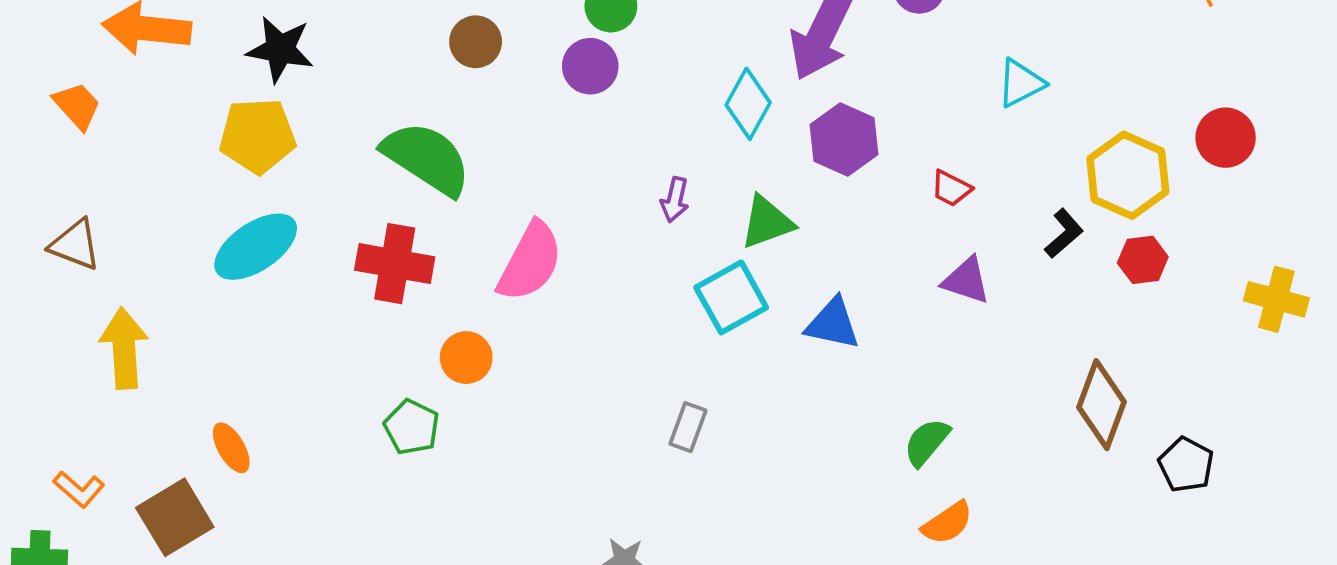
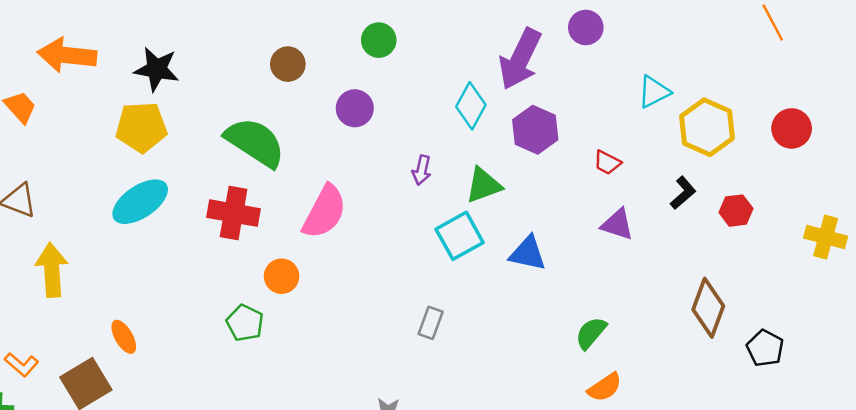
purple circle: (590, 66) -> (355, 108), moved
yellow hexagon: (1128, 175) -> (707, 127), moved

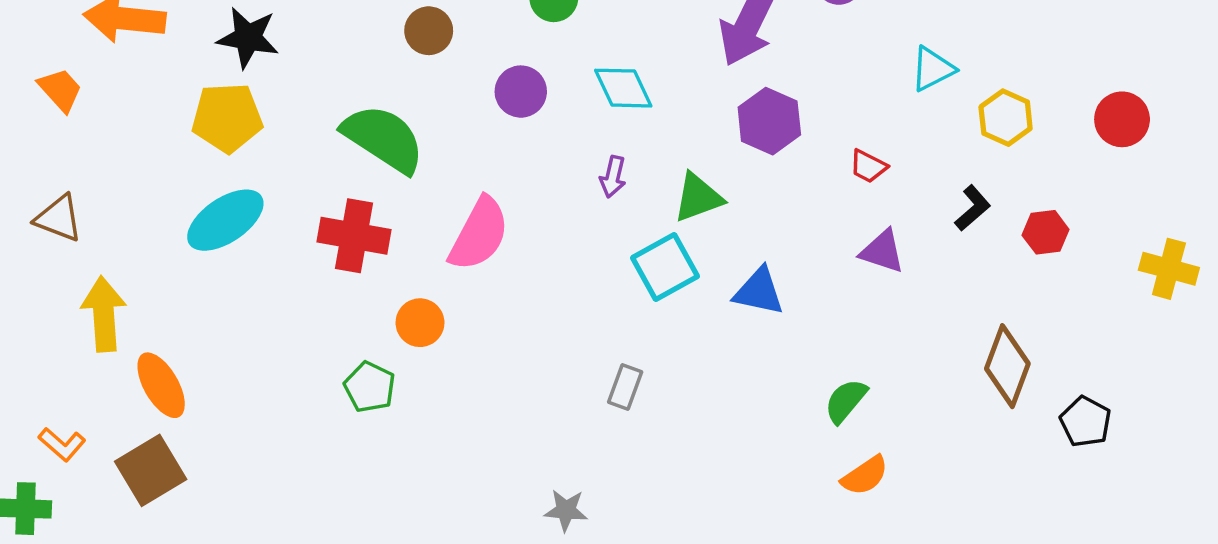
cyan diamond: (471, 106) -> (623, 88), moved, turned -54
yellow hexagon: (707, 127) -> (1006, 118), size x0.7
orange ellipse: (124, 337) -> (161, 385), moved, size x1.4

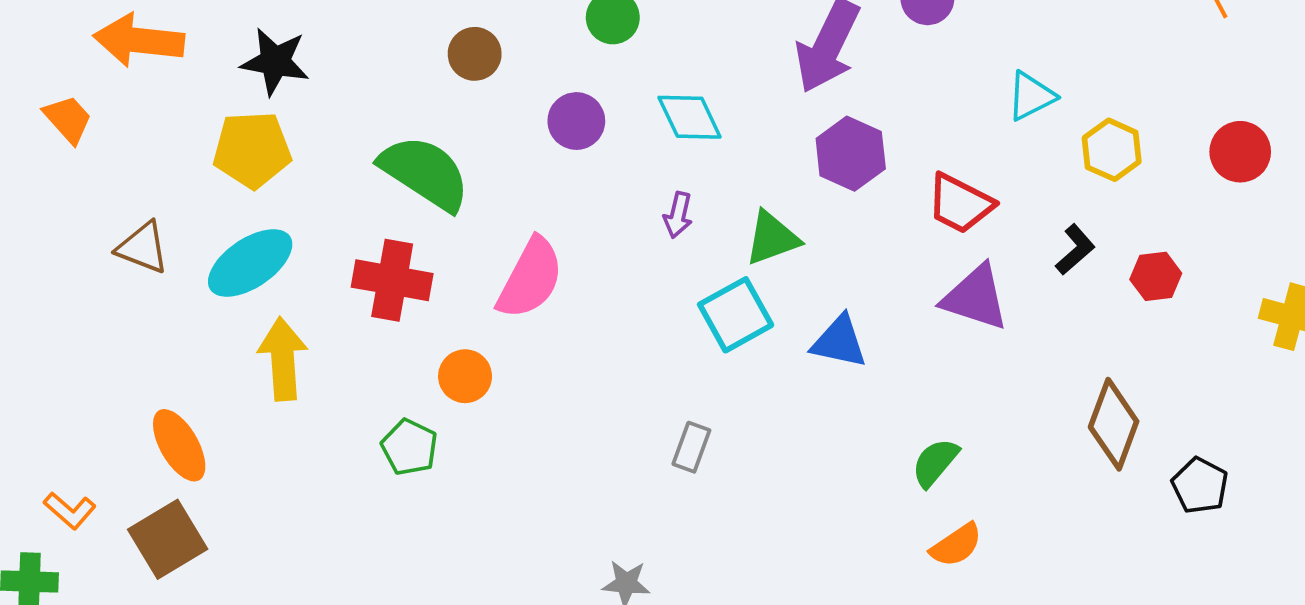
red trapezoid: (868, 166) -> (960, 204), size x1.6
brown triangle: (59, 218) -> (143, 248), moved
purple triangle: (882, 251) -> (975, 298), size x1.4
yellow arrow: (104, 314) -> (283, 359), moved

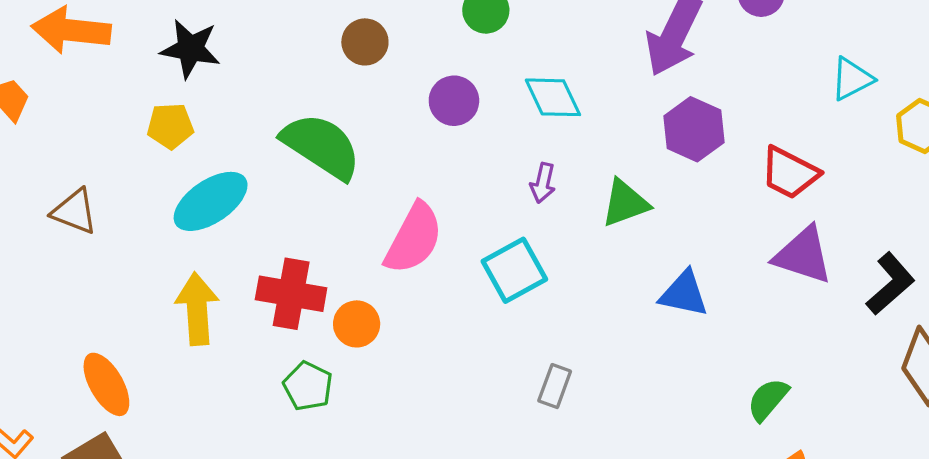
yellow pentagon: (252, 150) -> (170, 126), size x0.7
black L-shape: (1075, 250) -> (890, 284), moved, size x1.4
cyan ellipse: (250, 263) -> (211, 201), moved
red cross: (392, 280) -> (291, 294), moved
cyan square: (736, 315) -> (514, 270), moved

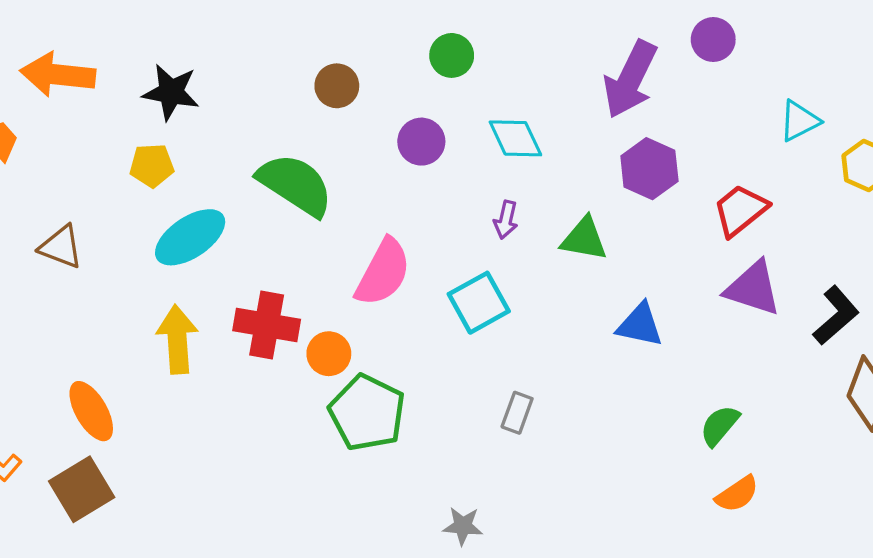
red trapezoid: (790, 173) -> (740, 210), turned 114
green triangle: (625, 203) -> (584, 239), turned 30
green pentagon: (308, 386) -> (367, 413), moved, size x1.6

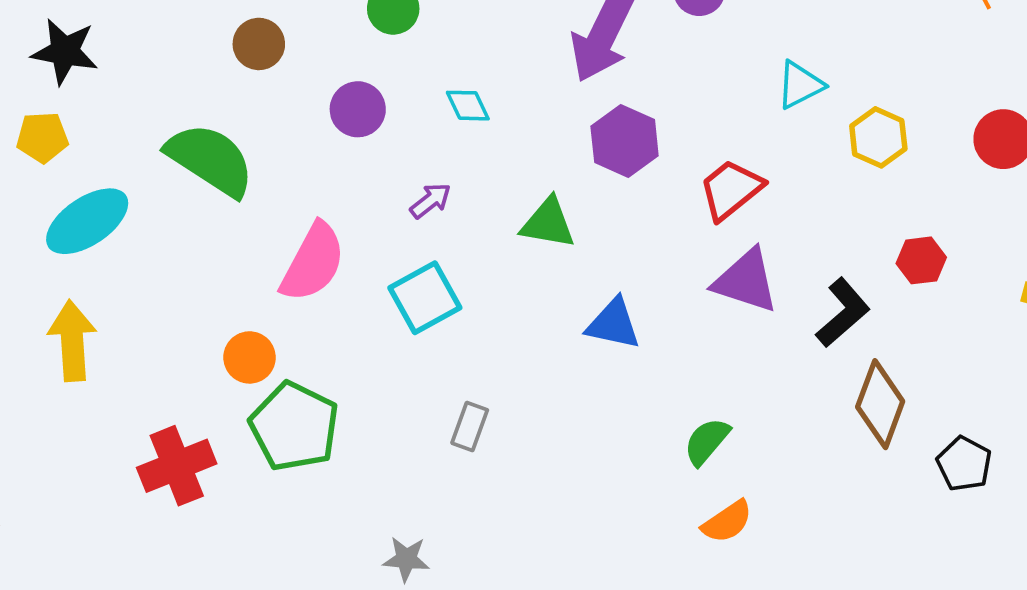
cyan diamond: (515, 138) -> (468, 106), size x0.7
purple arrow: (506, 220) -> (431, 201), moved, turned -141
red cross: (267, 325) -> (177, 466), moved, turned -32

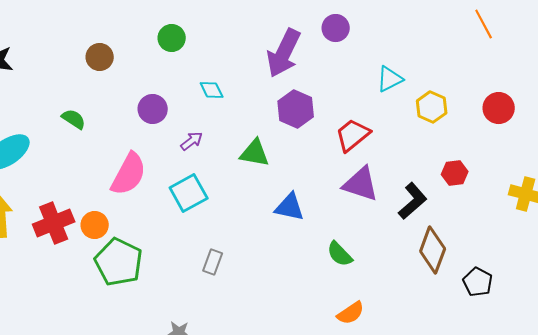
purple circle: (358, 109) -> (153, 109), moved
green semicircle: (210, 160) -> (74, 119), size x0.5
green semicircle: (707, 441) -> (340, 254), moved, turned -84
red cross: (177, 466) -> (54, 223), moved

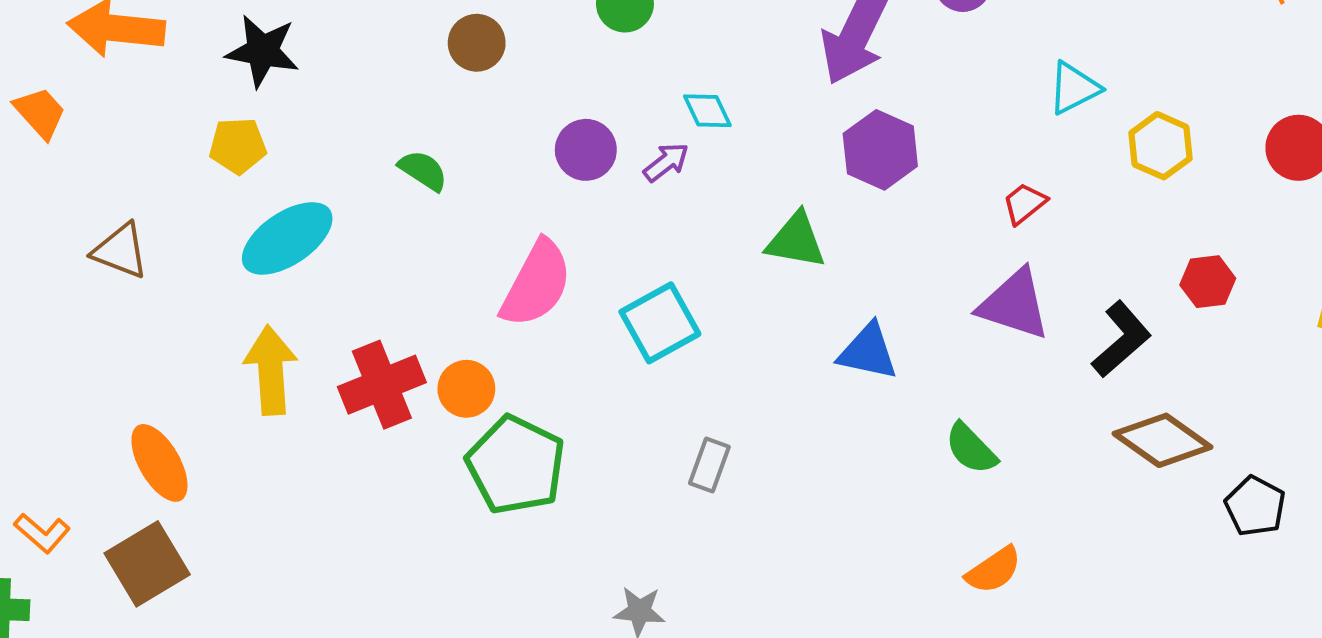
red trapezoid: (353, 135) -> (1025, 203), moved, size x0.6
purple arrow: (192, 141) -> (666, 162), moved
brown diamond: (433, 250) -> (1163, 440), turned -75

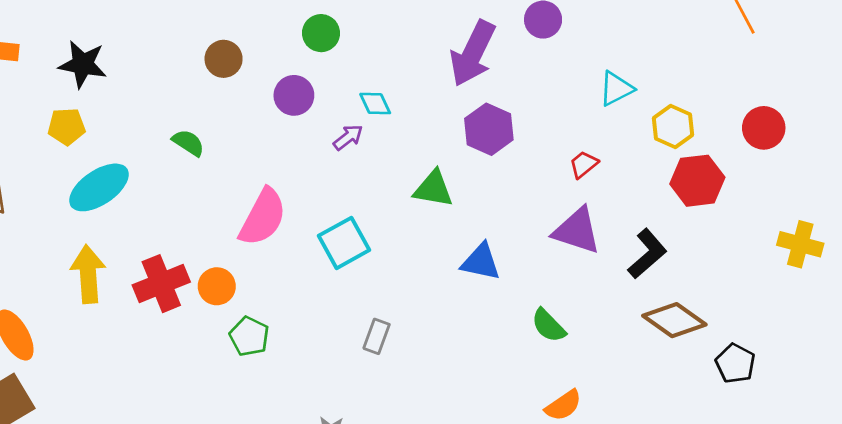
purple circle: (586, 150) -> (294, 95), moved
red hexagon: (1208, 282) -> (697, 181), moved, size x1.5
green pentagon: (516, 465) -> (249, 336), size x0.6

